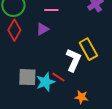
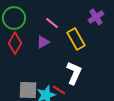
pink line: (51, 10) -> (52, 23), turned 40
yellow rectangle: (88, 49) -> (76, 39), moved

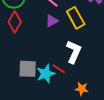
purple triangle: (43, 42) -> (52, 21), moved

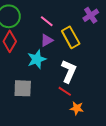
red line: (59, 69) -> (65, 91), moved
cyan star: (46, 74) -> (37, 59), moved

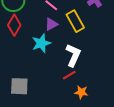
gray square: (23, 88) -> (19, 86), moved
red line: (65, 91) -> (69, 75), turned -64

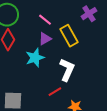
red line: (69, 75) -> (55, 92), moved

